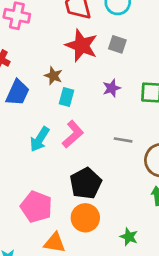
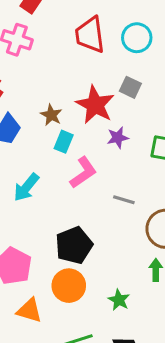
red star: (82, 45) -> (95, 105), moved
pink L-shape: (73, 134) -> (83, 173), moved
green star: (129, 237) -> (119, 300), moved

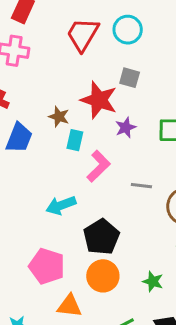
red trapezoid: (90, 35) -> (83, 34), turned 48
cyan arrow: (26, 187) -> (61, 205), moved, turned 40

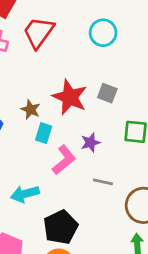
red trapezoid: (83, 34) -> (39, 32), moved
gray square: (130, 78) -> (107, 93), moved
purple star: (126, 128) -> (91, 143), moved

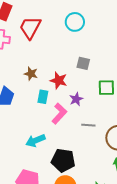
red star: (70, 97) -> (59, 80), moved, size x0.7
brown star: (30, 109) -> (31, 74), moved
black pentagon: (61, 227) -> (63, 160), turned -30

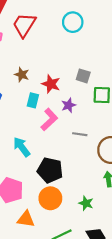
gray square: (83, 63) -> (83, 76), moved
cyan arrow: (35, 141) -> (22, 147), turned 72

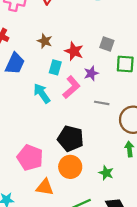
cyan arrow: (22, 147) -> (42, 93), moved

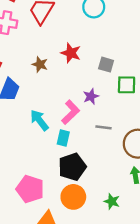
red star: (74, 51) -> (71, 53), moved
cyan rectangle: (55, 67) -> (63, 138), moved
black pentagon: (71, 139) -> (72, 167), turned -30

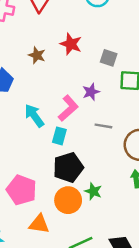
green star: (112, 201) -> (93, 191), moved

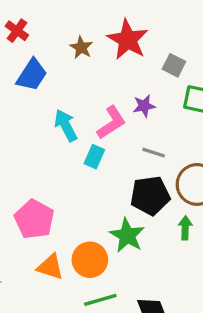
red star: (71, 44) -> (128, 40), size x1.4
black pentagon: (68, 167) -> (150, 196), moved
green star: (93, 191) -> (127, 235), size x1.5
orange circle: (68, 200) -> (90, 260), moved

